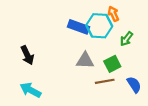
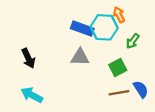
gray triangle: (85, 61) -> (80, 57), moved
brown line: (105, 81) -> (119, 93), moved

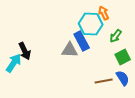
blue rectangle: (82, 28) -> (82, 41), moved, turned 42
green square: (118, 67) -> (123, 57), moved
cyan arrow: (32, 95) -> (14, 63), moved, turned 96

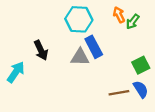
cyan hexagon: (91, 24) -> (79, 19), moved
green arrow: (116, 36) -> (133, 22), moved
black arrow: (25, 51) -> (41, 50), moved

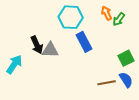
gray triangle: (80, 57) -> (50, 50), moved

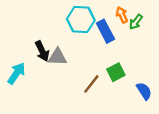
blue rectangle: (84, 42) -> (105, 31), moved
green square: (126, 58) -> (116, 72), moved
brown line: (107, 83) -> (91, 84), moved, turned -42

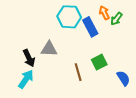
black arrow: (42, 51) -> (29, 58), moved
cyan arrow: (16, 73) -> (26, 79), moved
brown line: (91, 84) -> (78, 72), turned -54

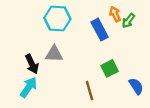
cyan hexagon: (69, 17) -> (57, 19), moved
brown line: (78, 72) -> (90, 91), moved

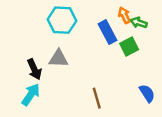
green arrow: (128, 21) -> (139, 23), turned 72
green square: (110, 68) -> (129, 47), moved

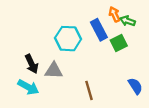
cyan hexagon: (62, 20) -> (68, 39), moved
gray triangle: (58, 58) -> (54, 71), moved
cyan arrow: (31, 94) -> (28, 87), turned 85

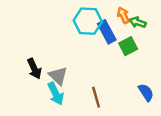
cyan hexagon: (68, 39) -> (88, 21), moved
gray triangle: (54, 71) -> (58, 76), turned 42
cyan arrow: (28, 87) -> (56, 94), moved, turned 35

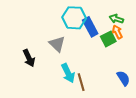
orange arrow: (123, 15) -> (117, 32), moved
gray triangle: (58, 76) -> (57, 44), moved
cyan arrow: (56, 94) -> (68, 73), moved

